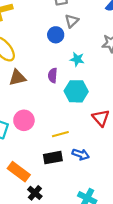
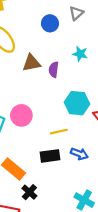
blue circle: (56, 35) -> (50, 23), moved
brown triangle: (17, 78) -> (31, 63), moved
cyan hexagon: (76, 91) -> (77, 103), moved

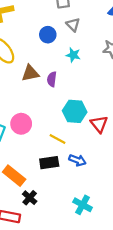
gray triangle: (76, 13) -> (73, 25), turned -32
cyan star: (80, 54) -> (73, 55), moved
yellow line: (59, 132) -> (58, 139), turned 42

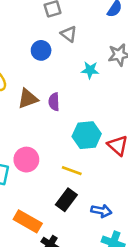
cyan star: (73, 55) -> (90, 70), moved
blue arrow: (77, 160) -> (101, 211), moved
black rectangle: (49, 163) -> (66, 200), turned -36

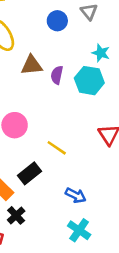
cyan hexagon: (87, 135) -> (89, 81), moved
black rectangle: (66, 200) -> (30, 173), moved

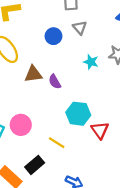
purple semicircle: (57, 75) -> (55, 82), turned -40
cyan hexagon: (89, 81) -> (78, 114), moved

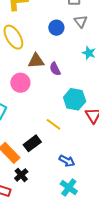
pink circle: (21, 125) -> (20, 83), moved

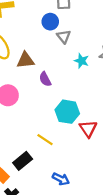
gray triangle: (81, 21) -> (64, 37), moved
blue circle: (56, 28) -> (50, 22), moved
brown triangle: (36, 61) -> (26, 60), moved

